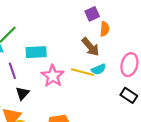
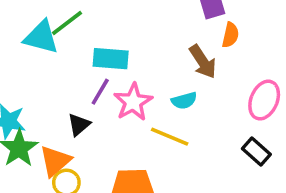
cyan semicircle: (99, 69) -> (184, 101), moved
purple line: (12, 71) -> (100, 92), moved, turned 42
yellow line: (82, 72) -> (170, 137), moved

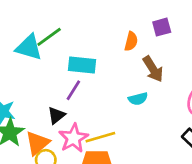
orange semicircle: (230, 35) -> (131, 41), moved
pink star: (133, 102) -> (73, 138), moved
yellow line: (170, 137) -> (100, 137), moved, turned -40

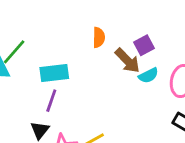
purple square: (162, 27) -> (144, 45), moved
cyan semicircle: (138, 99) -> (148, 75), moved

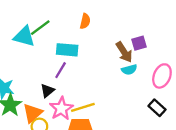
orange semicircle: (99, 37) -> (85, 21), moved
cyan semicircle: (148, 75) -> (129, 70), moved

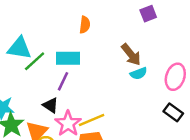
green line: (40, 28) -> (35, 61), moved
purple square: (139, 43) -> (148, 14), moved
black triangle: (47, 91) -> (51, 105), turned -40

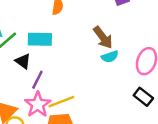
purple line: (63, 81) -> (37, 80), moved
black triangle: (51, 105) -> (23, 61), moved

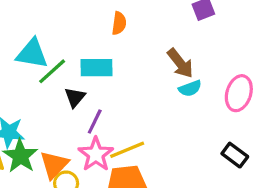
black triangle: (23, 61) -> (75, 97), turned 35
black rectangle: (143, 97) -> (235, 155), moved

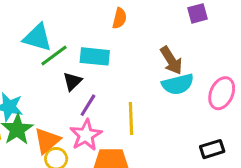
cyan semicircle: (190, 88) -> (178, 84), size x1.5
yellow line: (127, 150) -> (131, 119), moved, turned -76
black rectangle: (235, 155) -> (212, 149), turned -60

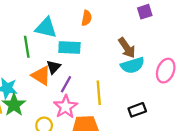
cyan triangle: (37, 38) -> (46, 28), moved
green line: (54, 55) -> (27, 47), moved, turned -60
orange triangle: (47, 141) -> (41, 76), moved, turned -45
black rectangle: (212, 149) -> (137, 110), moved

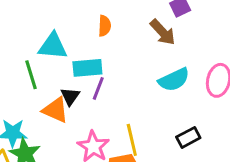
brown arrow: (127, 48) -> (163, 32), moved
purple line: (66, 84) -> (98, 88), moved
yellow line: (99, 93) -> (132, 140), moved

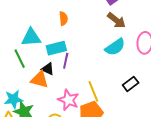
brown arrow: (163, 32) -> (116, 20), moved
black triangle: (70, 96) -> (48, 69), turned -32

